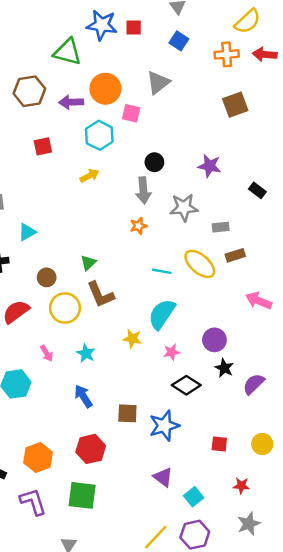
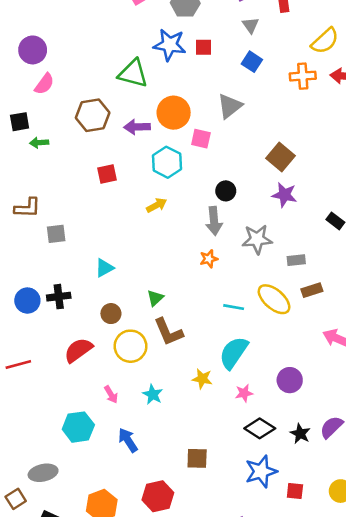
brown square: (235, 105) -> (281, 157), moved, turned -30
cyan triangle: (27, 232) -> (104, 268), moved
black star: (224, 368) -> (300, 434), moved
blue arrow: (83, 396) -> (128, 440), moved
blue star: (164, 426) -> (261, 471), moved

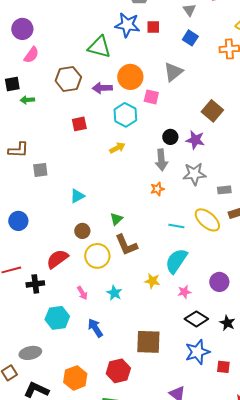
purple star: (284, 195) -> (195, 140), moved
black cross: (59, 297) -> (35, 284), moved
brown square: (197, 458) -> (148, 342), size x1.5

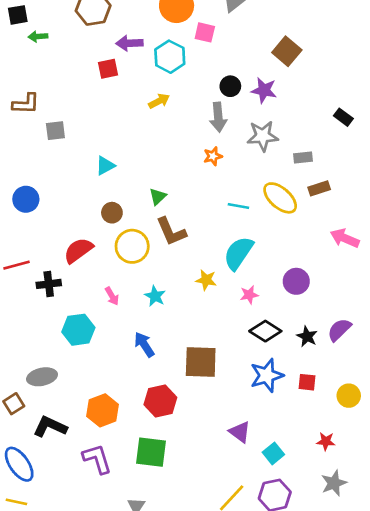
purple arrow: (102, 88) -> (129, 43), moved
blue arrow: (95, 328) -> (144, 345), moved
red square: (223, 367) -> (307, 382), moved

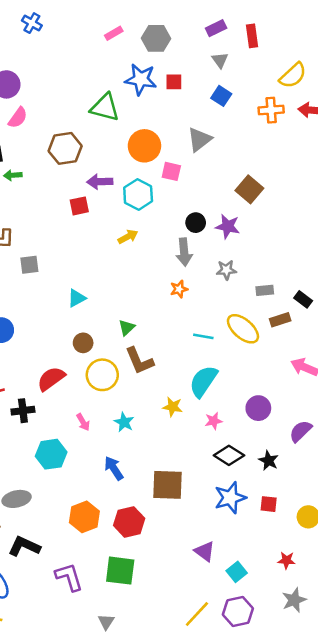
black rectangle: (343, 117) -> (303, 299), moved
gray star: (263, 136) -> (226, 270), size x0.7
purple semicircle: (339, 330) -> (301, 431), moved
orange hexagon: (103, 410) -> (84, 517), moved

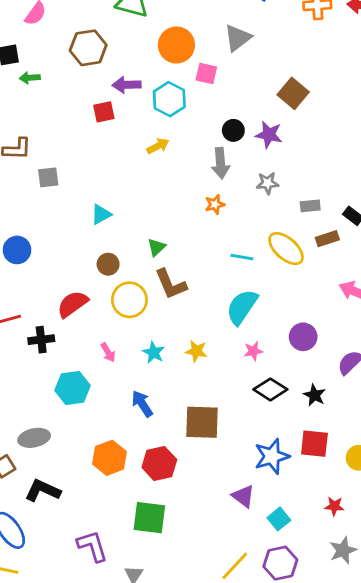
yellow star: (173, 407) -> (196, 351), moved
blue star: (230, 498) -> (272, 456), moved
red square: (269, 504) -> (314, 444), size x1.5
purple L-shape: (69, 577) -> (92, 546), moved

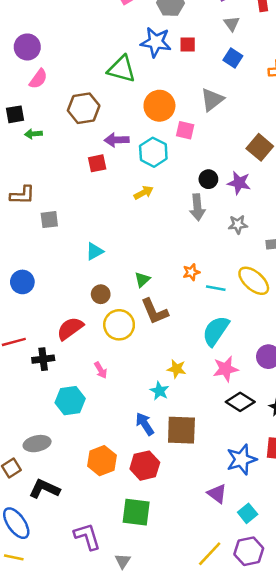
orange star: (215, 204) -> (191, 272), moved
pink star: (253, 351) -> (226, 369), size x1.5
cyan star: (154, 352) -> (159, 391), moved
blue arrow: (142, 404) -> (145, 424), moved

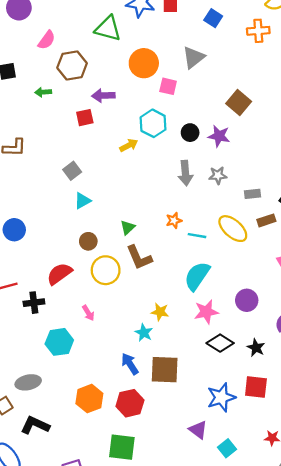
pink semicircle: (38, 79) -> (47, 40), moved
green arrow: (33, 134) -> (43, 92), moved
cyan hexagon: (153, 152) -> (153, 123), moved
gray arrow: (197, 207) -> (185, 173), moved
gray square: (49, 220) -> (72, 171), moved, turned -30

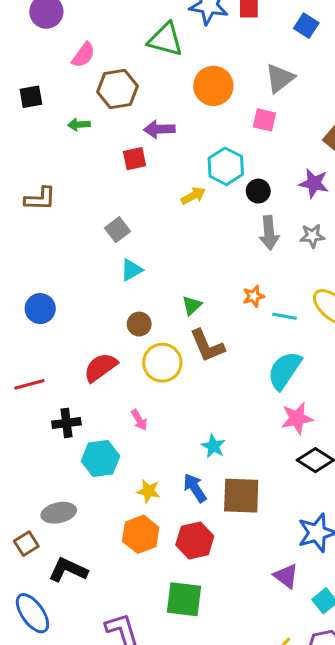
pink square: (168, 86) -> (264, 120), moved
black circle: (190, 133) -> (258, 191), moved
black cross: (34, 303) -> (66, 423), moved
yellow star: (160, 312) -> (148, 491), moved

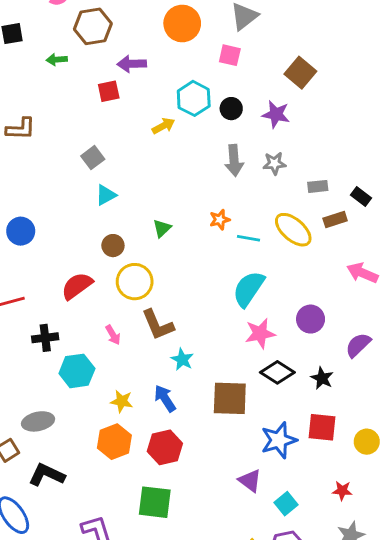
black circle: (258, 191) -> (231, 109), moved
brown L-shape: (207, 346) -> (158, 325), moved
brown square: (241, 496) -> (230, 398), moved

